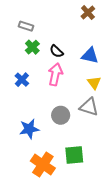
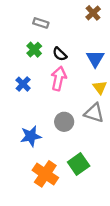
gray rectangle: (26, 26) -> (41, 23), moved
blue triangle: (90, 55) -> (95, 58), turned 48
green square: (74, 155) -> (79, 164), turned -30

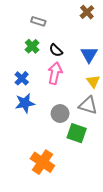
blue star: (31, 136) -> (25, 103), moved
green square: (79, 164) -> (77, 133), moved, turned -36

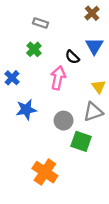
black semicircle: (56, 50) -> (72, 57), moved
blue triangle: (89, 55) -> (94, 46), moved
blue cross: (22, 78) -> (12, 78), moved
gray triangle: (88, 105) -> (93, 112), turned -36

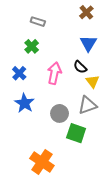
black semicircle: (72, 57) -> (80, 67), moved
blue cross: (12, 78) -> (19, 73), moved
blue star: (26, 110) -> (24, 103), turned -30

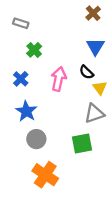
gray rectangle: (38, 22) -> (21, 23), moved
gray circle: (60, 113) -> (36, 139), moved
green square: (76, 133) -> (82, 144), turned -30

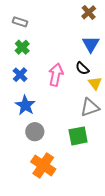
green cross: (34, 50) -> (22, 47), moved

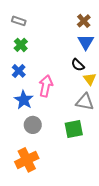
brown cross: (89, 12) -> (84, 21), moved
pink arrow: (56, 75) -> (46, 86), moved
gray triangle: (90, 107) -> (85, 102), turned 30
orange cross: (43, 165) -> (27, 160), moved, turned 30

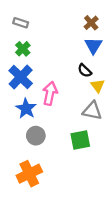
blue cross: (19, 71) -> (21, 77), size x1.6

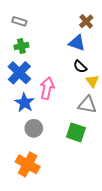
blue triangle: (93, 46) -> (77, 43), moved, turned -42
green cross: (23, 49) -> (21, 46), turned 32
green square: (80, 140) -> (76, 132), turned 30
orange cross: (29, 174) -> (28, 164), turned -35

